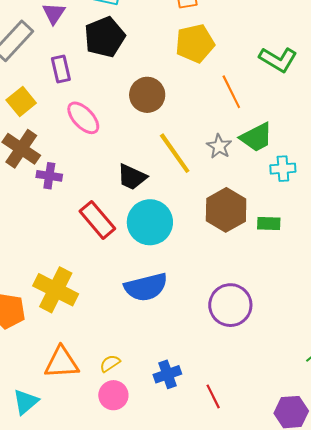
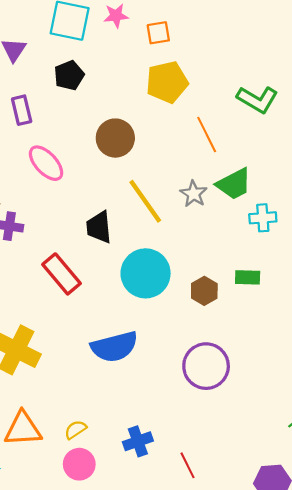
black pentagon: (105, 37) -> (69, 75), size x0.7
black trapezoid: (132, 177) -> (99, 227), turned 60
brown hexagon: (226, 210) -> (204, 291), moved, size x0.6
cyan circle: (150, 222) -> (146, 273), moved

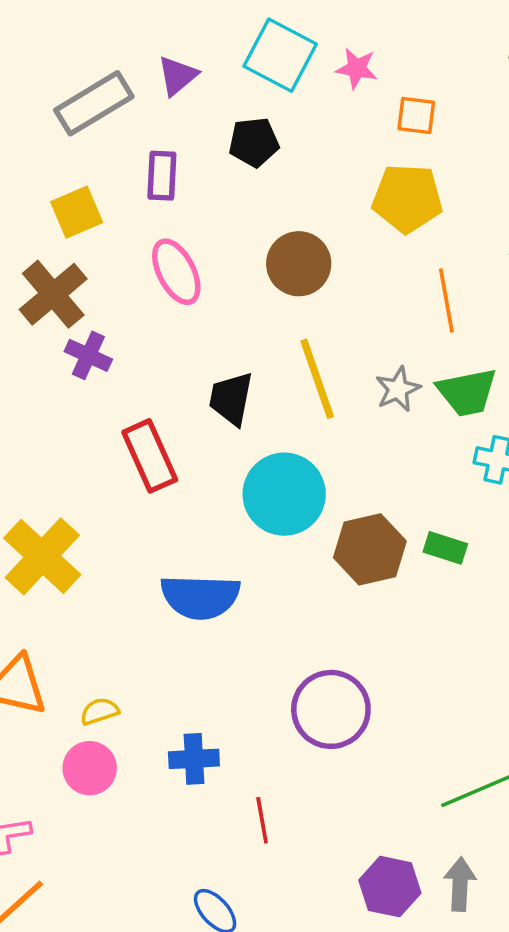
brown hexagon: (204, 291) -> (370, 549), size x1.5
purple circle: (206, 366) -> (331, 709), moved

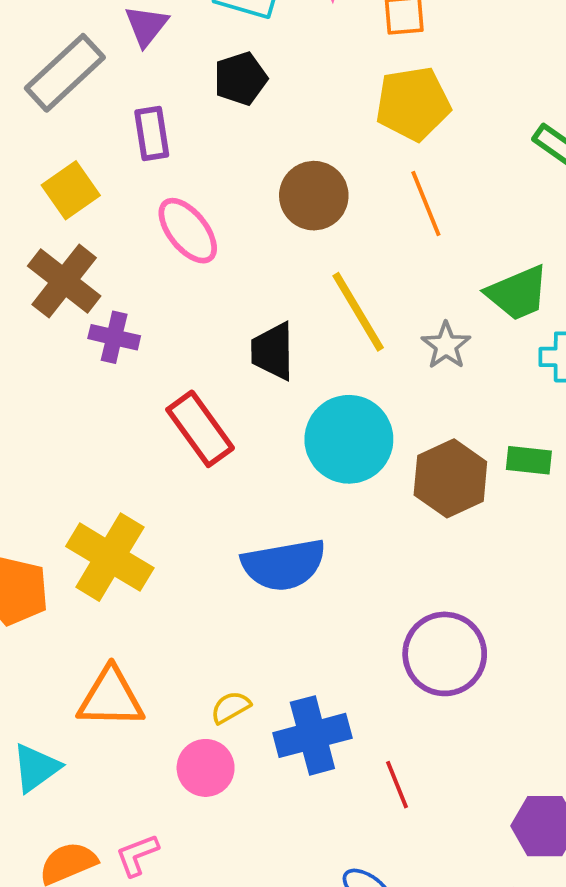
orange line: (446, 300) -> (426, 203), moved
gray star: (398, 389) -> (446, 345), moved
yellow semicircle: (100, 711) -> (231, 707), moved
blue cross: (194, 759) -> (312, 735), size x1.4

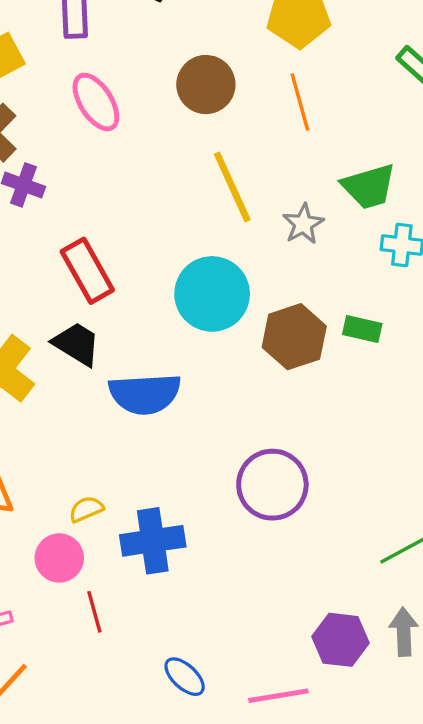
black trapezoid: (273, 351) -> (76, 344), moved, turned 116
red line: (397, 785) -> (94, 612), moved

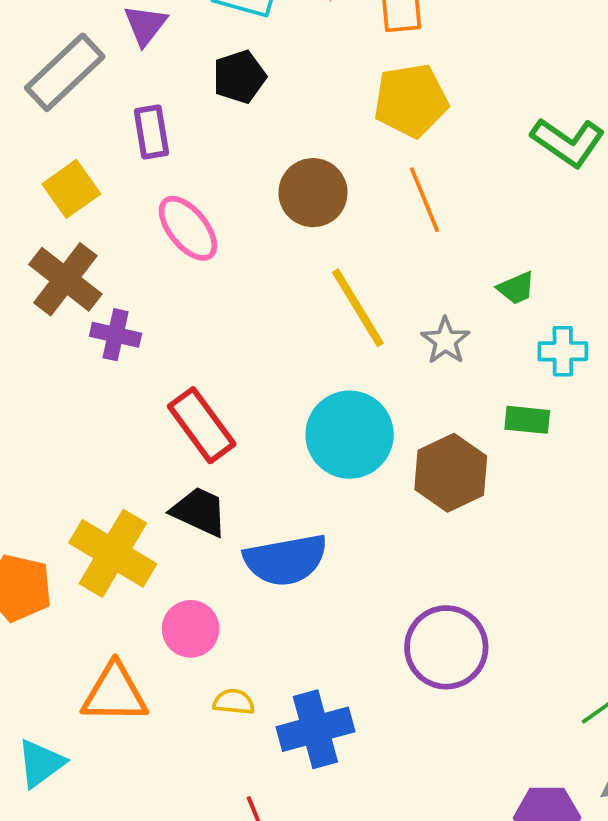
green trapezoid: (369, 186) -> (516, 288), size x0.6
green rectangle: (362, 329) -> (527, 420), moved
yellow semicircle: (86, 509) -> (234, 702), turned 36
pink circle: (59, 558) -> (191, 629), moved

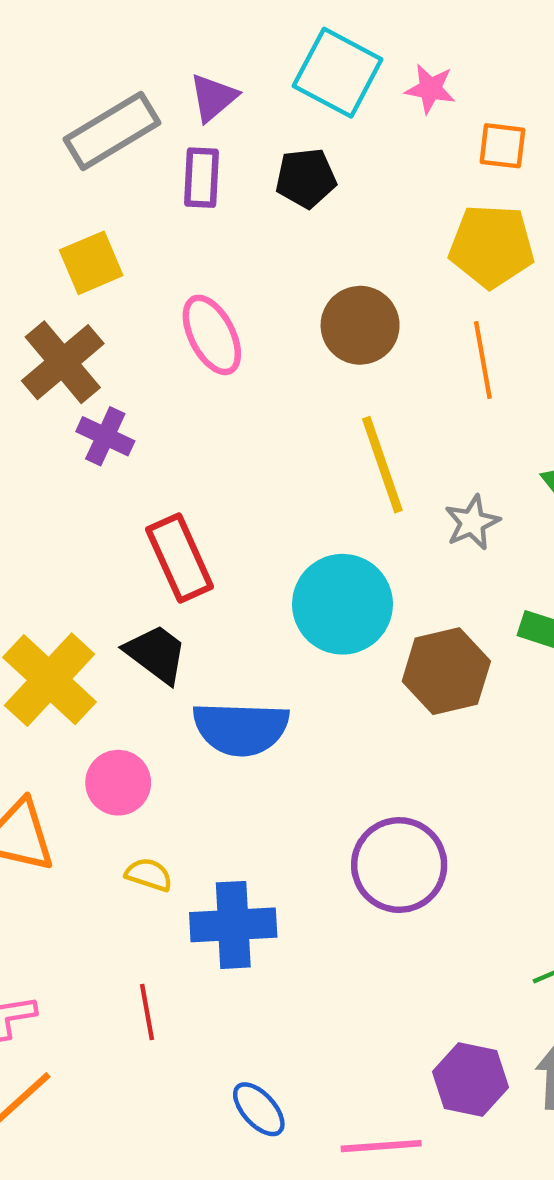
purple rectangle: (151, 132) -> (202, 178), moved

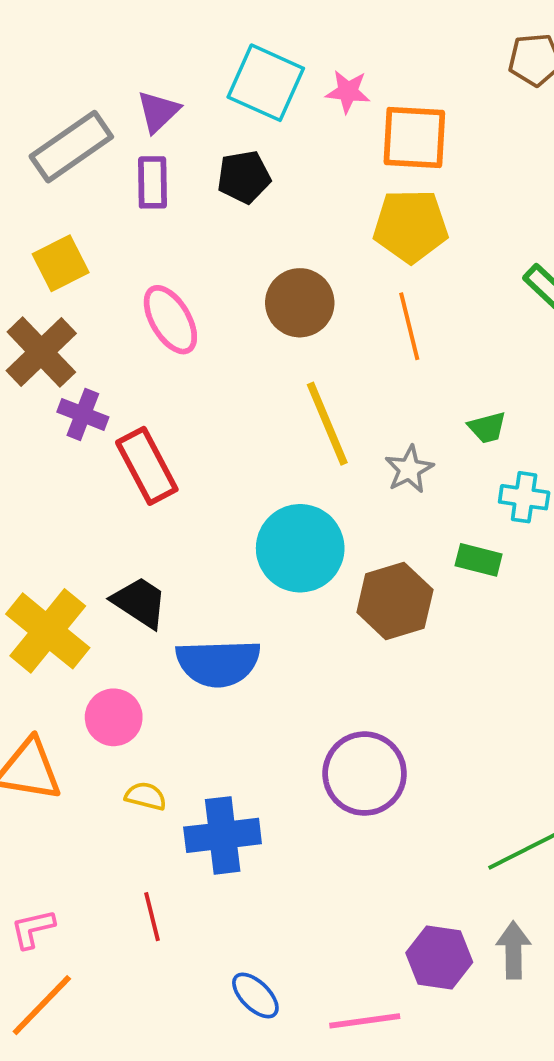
orange square: (502, 146) -> (414, 137), size x1.6
red rectangle: (180, 558) -> (147, 466), moved

